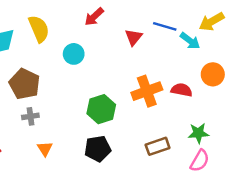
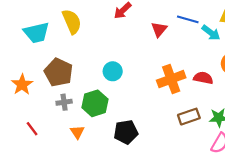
cyan circle: (74, 54) -> (113, 71), moved
green hexagon: (101, 109) -> (95, 103), moved
brown rectangle: (158, 146) -> (189, 117), moved

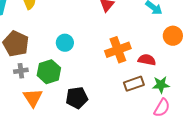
red semicircle: (203, 78) -> (147, 60), moved
orange triangle: (77, 132) -> (33, 98), size x1.5

